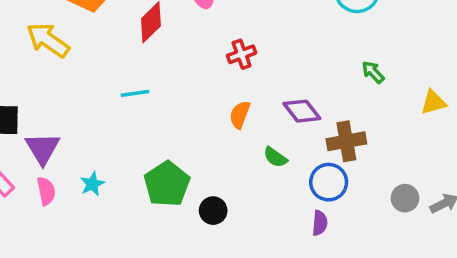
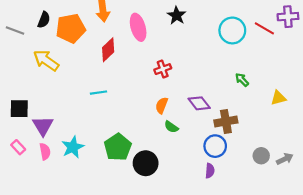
green semicircle: (275, 157) -> (171, 127), moved
cyan star: (92, 184) -> (73, 147), size x1.5
black circle: (213, 211) -> (146, 163), size x1.5

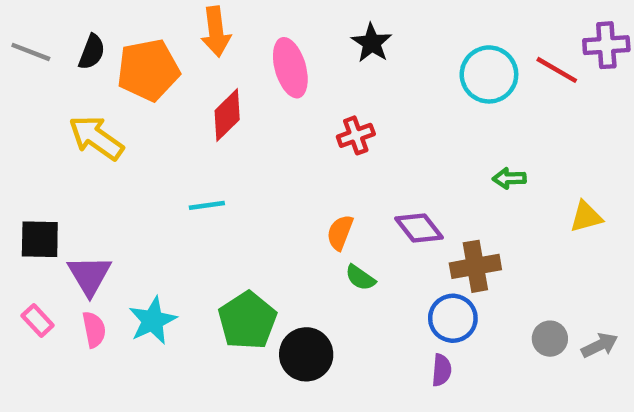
gray line: (15, 30) -> (31, 52), moved
red cross: (163, 69) -> (356, 135), moved
green arrow: (242, 80) -> (509, 178), turned -48

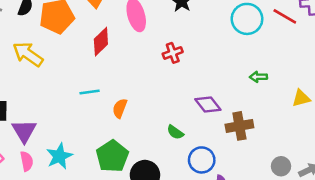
orange semicircle: (340, 232) -> (120, 108), moved
blue circle: (453, 318) -> (202, 160), moved

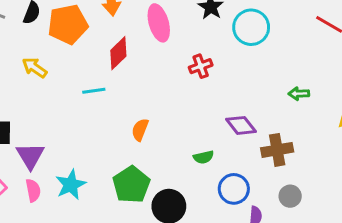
cyan circle: (247, 19) -> (251, 27), moved
yellow arrow: (28, 54) -> (35, 68), size x0.7
cyan line: (90, 92) -> (94, 91), moved
green semicircle: (175, 132) -> (204, 157), turned -48
gray circle: (281, 166) -> (290, 196), moved

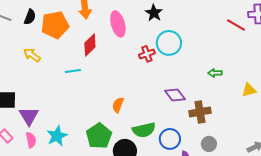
cyan circle: (251, 27) -> (169, 43), moved
orange semicircle: (140, 130) -> (118, 105), moved
green semicircle: (204, 157) -> (144, 130), moved, size x1.6

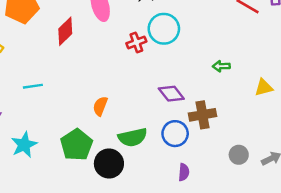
cyan line: (73, 71) -> (33, 86), moved
blue circle: (170, 139) -> (175, 134), moved
gray circle: (209, 144) -> (239, 155), moved

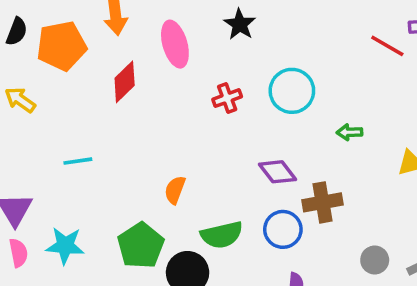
cyan circle: (164, 29) -> (292, 91), moved
cyan star: (24, 145) -> (65, 246), turned 30

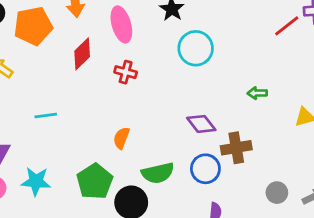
red line: (387, 46) -> (287, 26), turned -68
cyan circle: (292, 91) -> (196, 48), moved
red cross: (227, 98) -> (126, 72), moved, turned 35

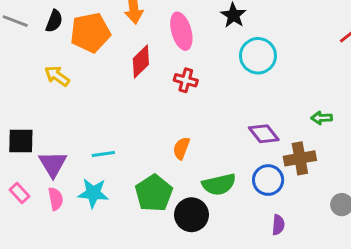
green arrow: (257, 93) -> (322, 118), moved
cyan line: (46, 116) -> (103, 154), moved

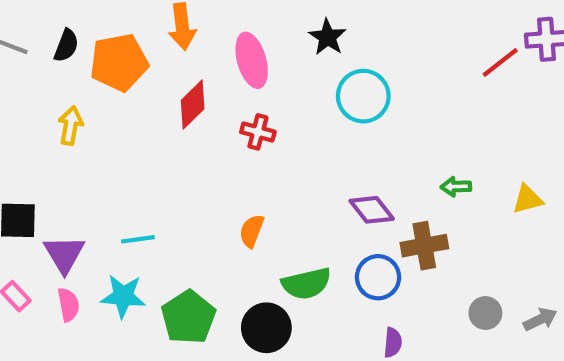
yellow arrow: (57, 76) -> (71, 126), turned 65
green pentagon: (154, 193) -> (188, 317), moved

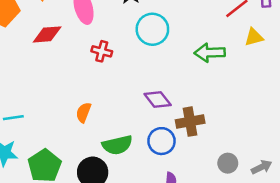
red diamond: (193, 105) -> (47, 34), turned 40
red cross: (258, 132) -> (102, 51), moved
green arrow: (456, 187) -> (210, 53), moved, size x1.6
yellow triangle: (528, 199) -> (254, 37), moved

